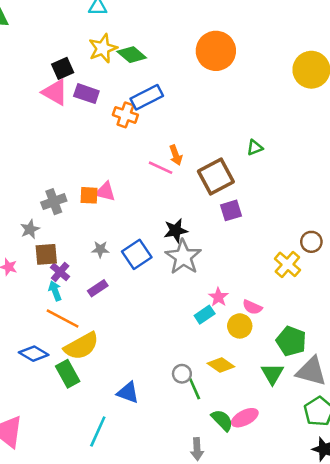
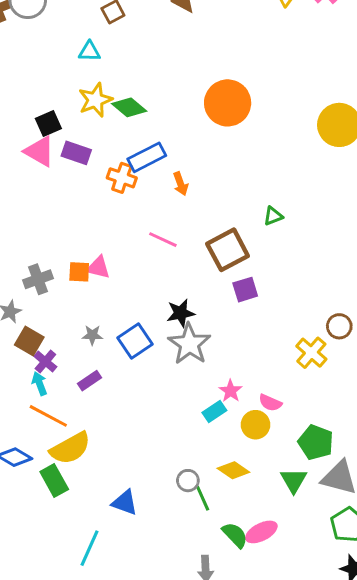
orange arrow: (176, 155) -> (181, 184), moved
brown square: (46, 254) -> (29, 341), turned 35

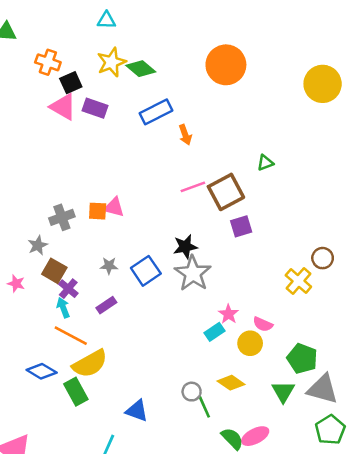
orange cross: (122, 178) -> (48, 62), moved
pink line: (163, 240) -> (193, 187), moved, turned -45

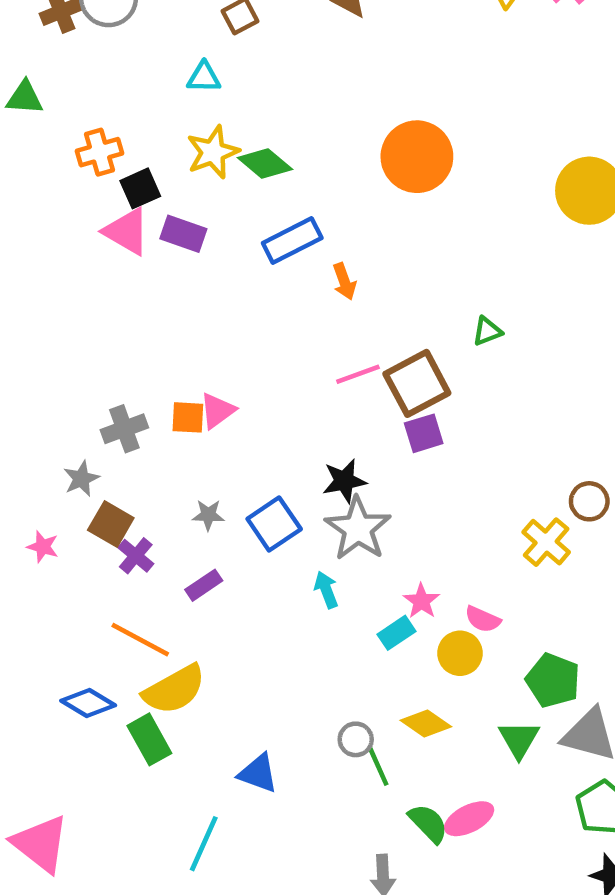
orange cross: (48, 62) -> (99, 152), turned -35
pink triangle: (114, 207) -> (217, 411), turned -50
purple square: (241, 226) -> (424, 433), moved
cyan arrow: (63, 308) -> (326, 590), moved

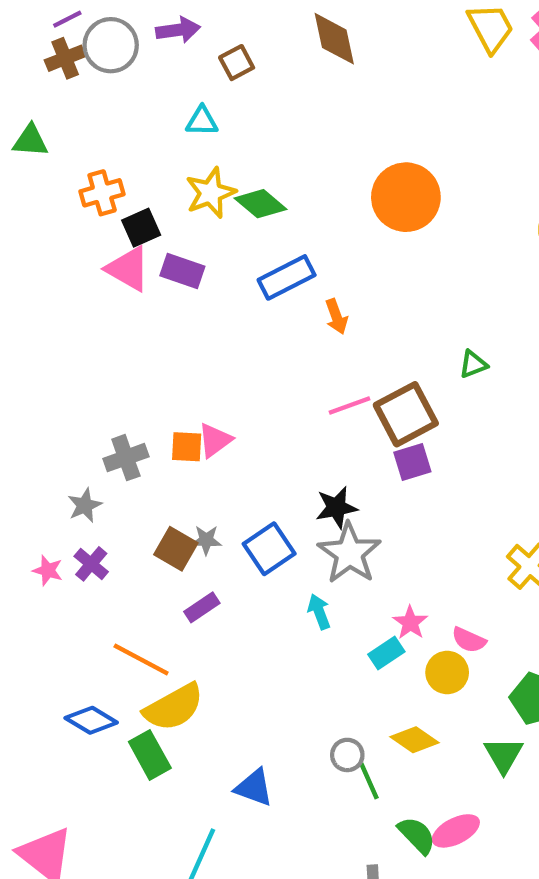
brown square: (111, 524) -> (176, 549), moved
purple cross: (136, 556) -> (91, 564), moved

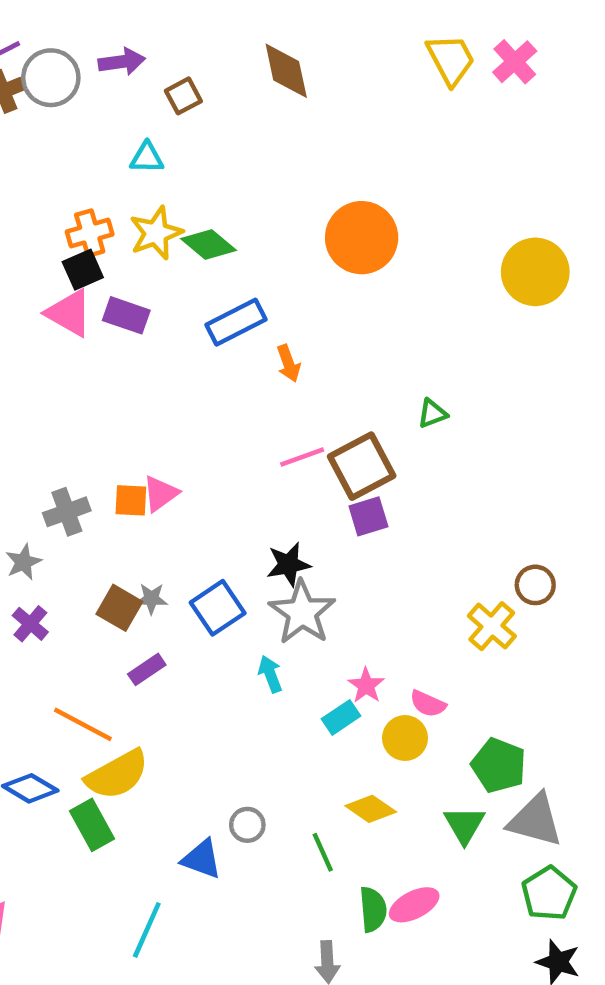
orange cross: (102, 193) -> (90, 233), moved
gray circle: (347, 755) -> (247, 825), moved
green semicircle: (417, 835) -> (373, 909), turned 39

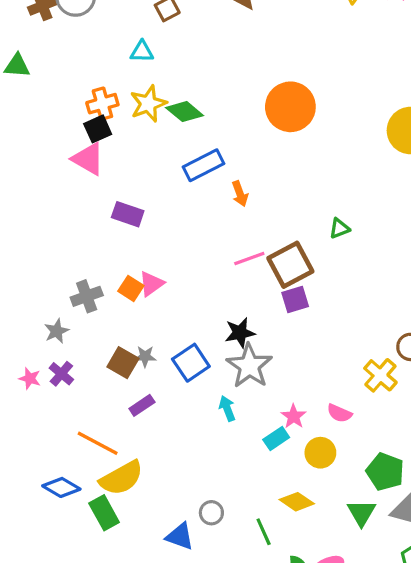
purple rectangle: (126, 315) -> (128, 214), moved
orange square: (131, 500) -> (131, 288), turned 30
pink semicircle: (428, 704) -> (339, 413), moved

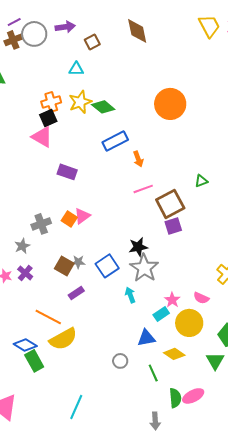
pink line: (249, 258) -> (143, 189), moved
yellow circle: (320, 453) -> (189, 323), size x1.4
green rectangle: (104, 513) -> (34, 361), moved
blue triangle: (180, 536) -> (146, 338), moved, turned -30

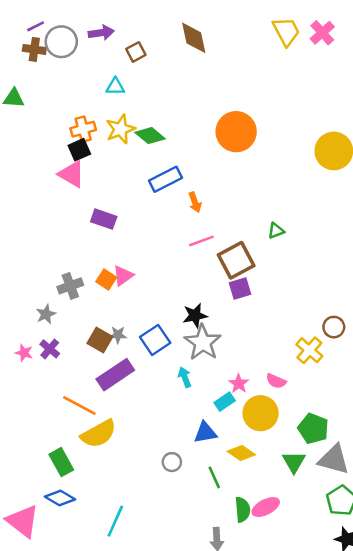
brown cross: (13, 40) -> (34, 49), turned 30
purple rectangle: (76, 293) -> (115, 375), size x1.8
blue diamond: (25, 345) -> (60, 498), moved

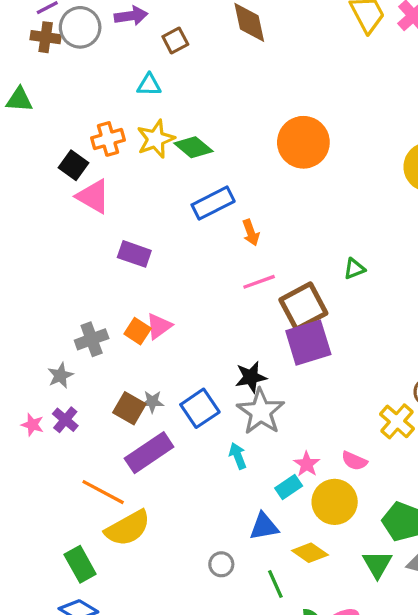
black square: (79, 150) -> (74, 165), moved, turned -30
purple square: (240, 288) -> (308, 343), size x1.6

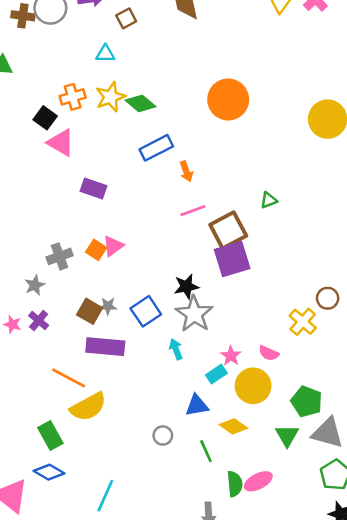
purple rectangle: (149, 453) -> (105, 347), turned 39

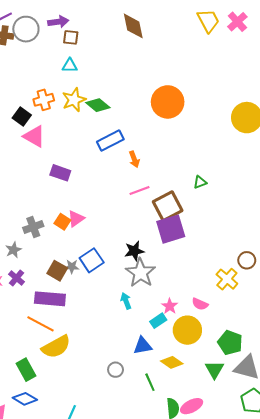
brown square: (126, 18) -> (71, 37), moved, turned 35
blue square: (146, 311) -> (92, 260), moved
purple rectangle: (105, 347) -> (50, 299), moved

